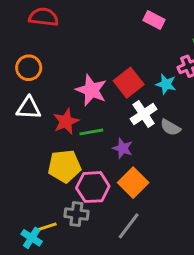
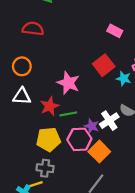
red square: (129, 83) -> (104, 65), moved
white cross: (144, 114) -> (109, 121), moved
pink hexagon: (93, 187) -> (79, 139), moved
gray cross: (76, 214) -> (45, 168), moved

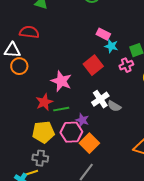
cyan star: (124, 78) -> (111, 46), moved
white triangle: (22, 96) -> (12, 50), moved
white cross: (109, 121) -> (100, 99), moved

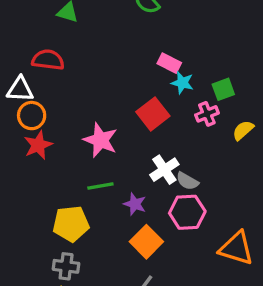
red star: (44, 102) -> (38, 145), moved
pink hexagon: (71, 132) -> (187, 212), moved

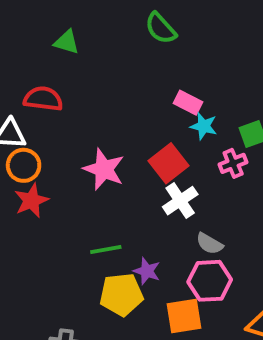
pink star: (100, 140) -> (104, 169), moved
white cross: (164, 170) -> (180, 201), moved
yellow pentagon: (71, 224) -> (121, 295), moved
orange square: (146, 242) -> (184, 316), moved, turned 36

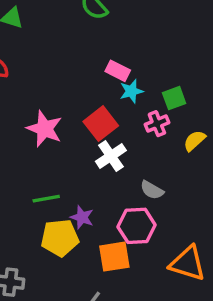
cyan star: (204, 126) -> (131, 91), turned -30
gray semicircle: (210, 244) -> (152, 190), moved

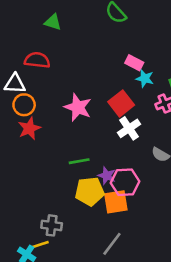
cyan star: (131, 91) -> (145, 79), turned 30
pink hexagon: (137, 226) -> (125, 182), moved
orange square: (114, 257) -> (116, 202), moved

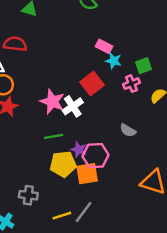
pink star: (78, 107) -> (52, 102), moved
white cross: (129, 128) -> (73, 106), moved
yellow line: (38, 245) -> (62, 216), moved

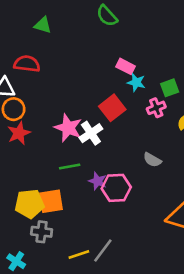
yellow pentagon: (63, 164) -> (30, 204), moved
orange square: (87, 174) -> (51, 201), moved

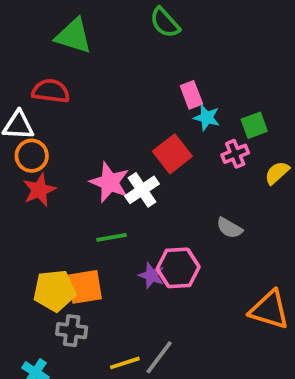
green triangle: (43, 25) -> (74, 36), size x1.5
pink rectangle: (126, 66) -> (191, 95), turned 42
purple star: (98, 181) -> (151, 275), moved

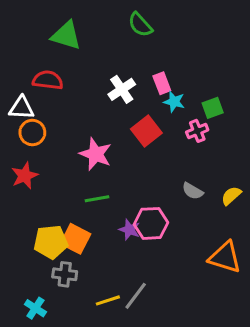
yellow semicircle: (277, 173) -> (231, 196), moved
red star: (39, 190) -> (25, 176), moved
white cross: (142, 190) -> (122, 89), moved
orange square: (85, 287) -> (76, 239), turned 36

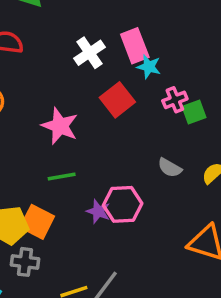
pink rectangle: (162, 83) -> (135, 46), size x1.4
green square: (213, 108) -> (194, 112), moved

